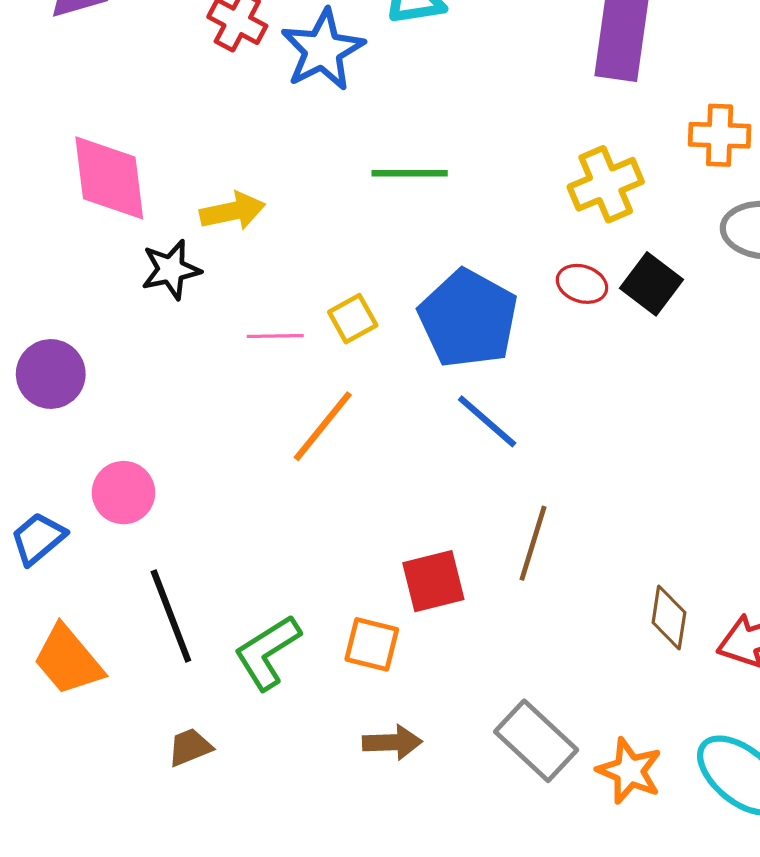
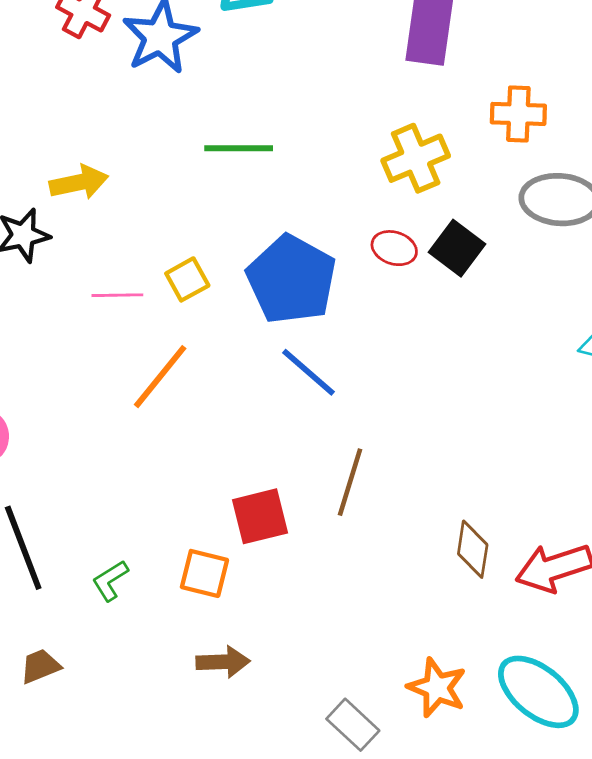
green L-shape: (267, 652) -> (110, 581), size x0.6
gray rectangle: (536, 741) -> (353, 725), moved, size x0.7

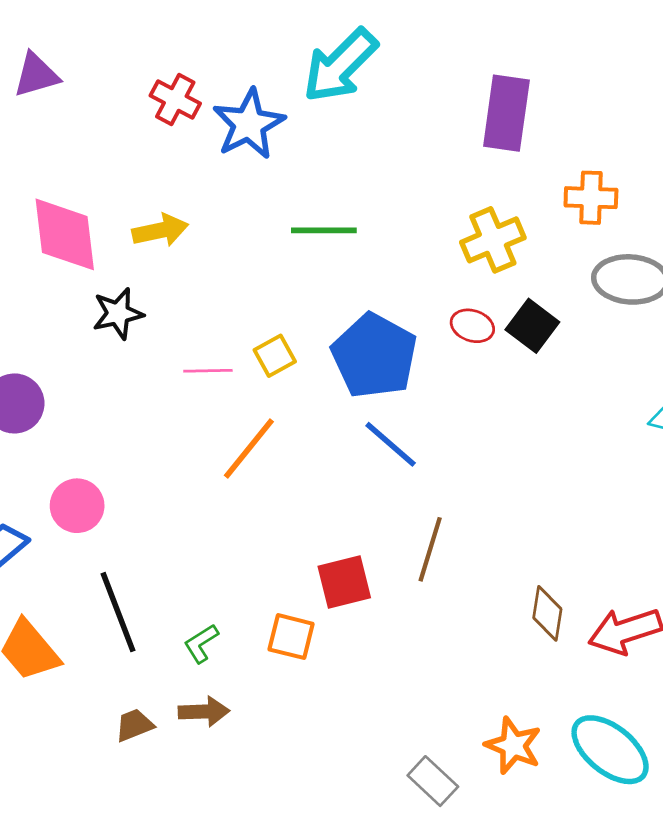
yellow arrow: (79, 182) -> (160, 230), moved
brown arrow: (223, 662) -> (204, 712), moved

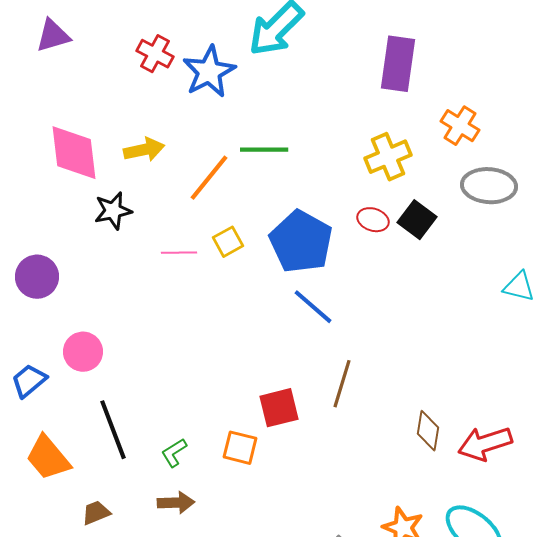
orange cross: (591, 198) -> (460, 126), turned 30
orange line: (249, 448) -> (209, 178), moved
brown trapezoid: (134, 725) -> (96, 513), moved

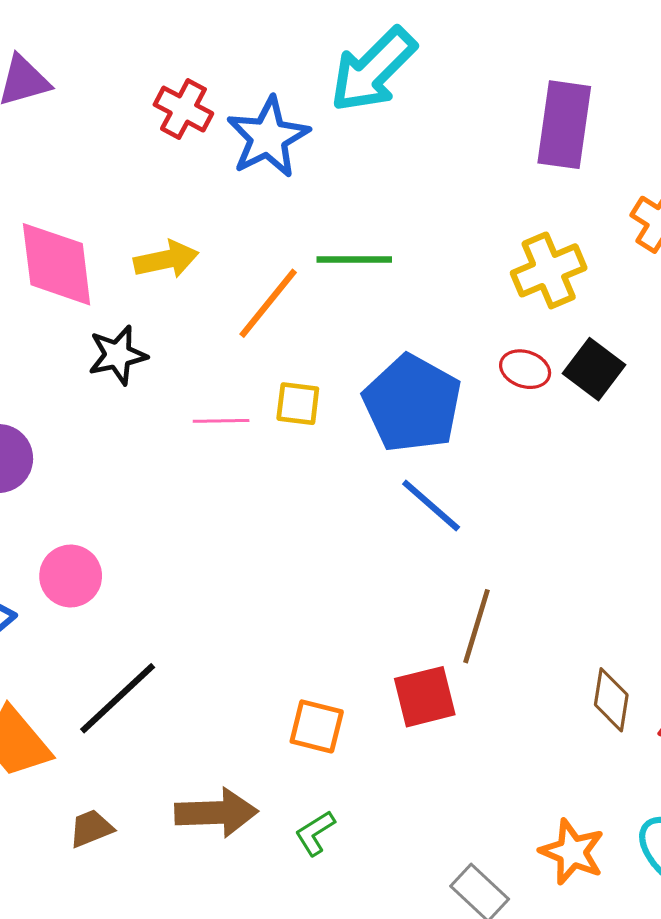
yellow square: (228, 242) -> (298, 404), turned 36
red square: (279, 408) -> (425, 697), moved
black line: (113, 430) -> (118, 698), turned 68
green L-shape: (174, 453) -> (315, 833), moved
brown arrow: (176, 503) -> (216, 813), size x1.4

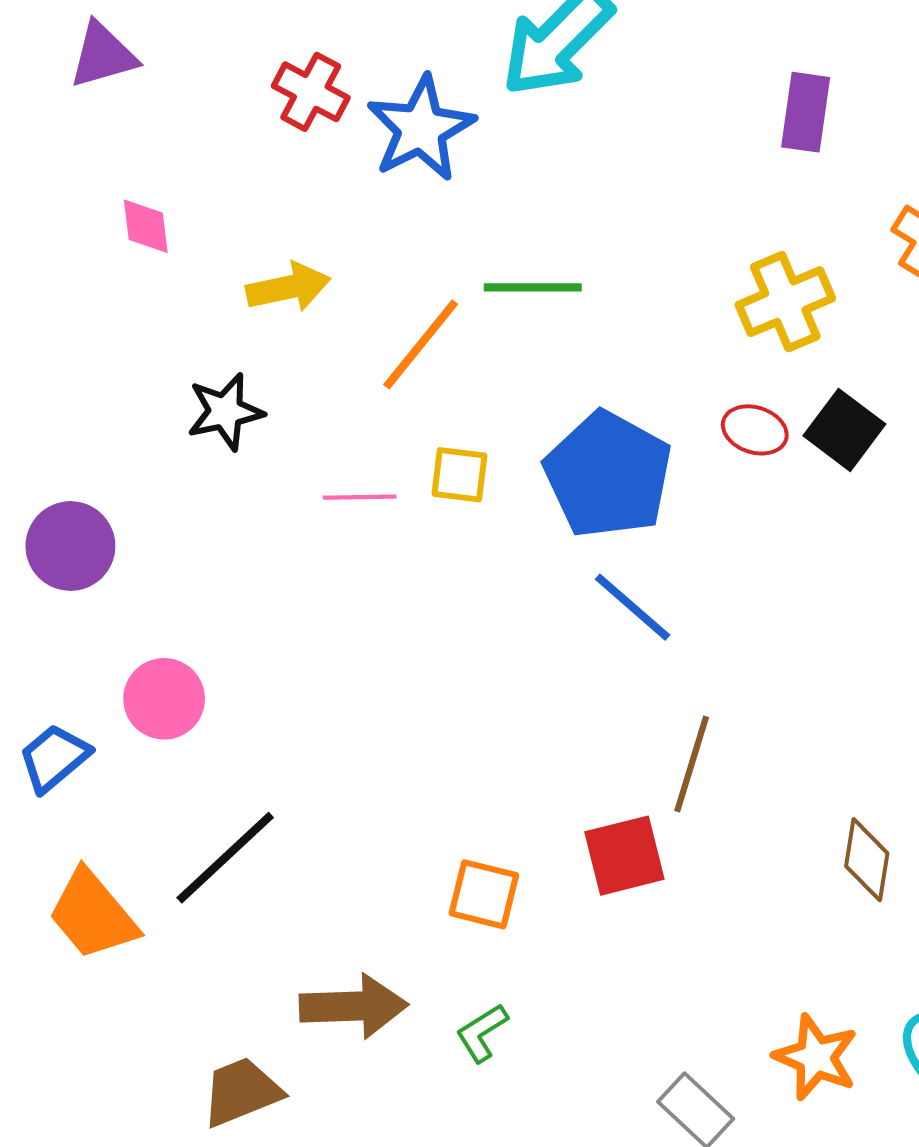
purple rectangle: (564, 125) -> (806, 112), size x0.7
pink diamond: (57, 264) -> (146, 226), moved, size x0.5
brown trapezoid: (91, 828) -> (241, 1092), moved, size x1.4

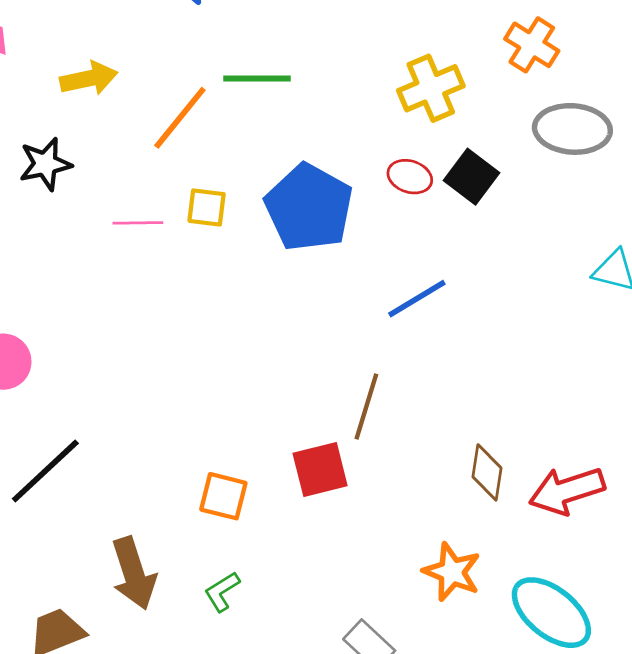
blue line: (633, 607) -> (417, 299), moved, turned -72
brown arrow: (354, 1006) -> (134, 573), turned 74
orange star: (816, 1057) -> (452, 572), moved

